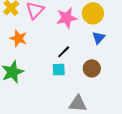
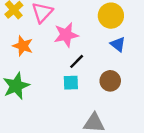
pink star: (67, 18) -> (66, 35), moved
blue triangle: (99, 38) -> (118, 44), turned -32

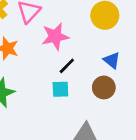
blue triangle: (118, 44) -> (112, 60), moved

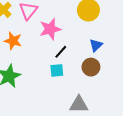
blue triangle: (112, 60) -> (96, 45), turned 40

